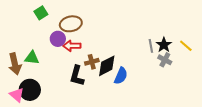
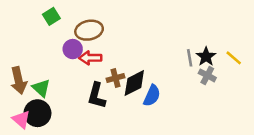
green triangle: (32, 58) -> (41, 88), moved, turned 35

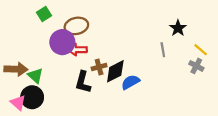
purple circle: (73, 49) -> (62, 42), size x1.5
black star: (206, 57) -> (178, 28), moved
gray cross: (207, 75) -> (196, 66), moved
brown arrow: (19, 80) -> (16, 69), turned -75
blue semicircle: (152, 96) -> (130, 82), turned -144

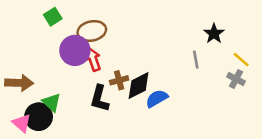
red arrow: (77, 50) -> (93, 60), turned 72
green triangle: (35, 76) -> (52, 102), moved

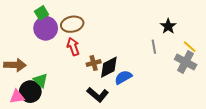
purple circle: (75, 50) -> (46, 28), moved
gray cross: (236, 79) -> (186, 62), size x1.5
black L-shape: (100, 98) -> (98, 95), moved, turned -65
pink triangle: (22, 123) -> (17, 97), turned -49

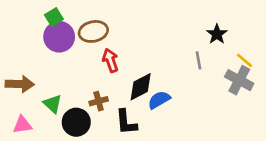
red arrow: (73, 47) -> (110, 60), moved
brown cross: (94, 63) -> (99, 101), moved
black circle: (30, 92) -> (76, 122), moved
black L-shape: (98, 95) -> (126, 122), turned 45

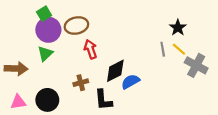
yellow line: (244, 60) -> (179, 49), moved
green triangle: (53, 104) -> (45, 54), moved, turned 35
black circle: (76, 122) -> (47, 100), moved

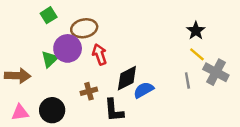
purple circle: (48, 30) -> (68, 48), moved
gray line: (163, 49) -> (187, 81), moved

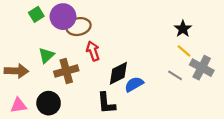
green square: (49, 15) -> (36, 14), moved
purple circle: (68, 48) -> (63, 17), moved
gray line: (187, 81) -> (175, 75), turned -48
brown cross: (89, 91) -> (66, 71), moved, size x1.5

